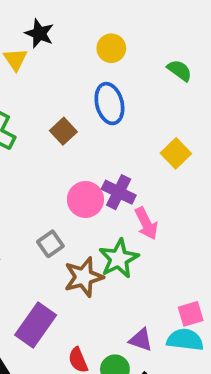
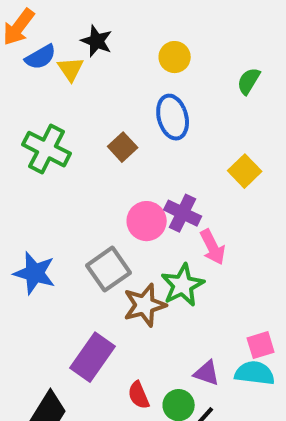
green semicircle: (180, 70) -> (249, 81), turned -95
gray square: (50, 244) -> (109, 269), size x1.5

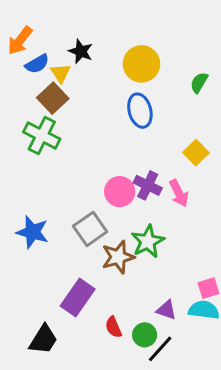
yellow circle: (175, 57) -> (141, 64), size x1.5
brown square: (123, 147) -> (53, 98), moved, size x1.4
pink arrow: (213, 247) -> (179, 193), moved

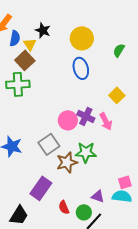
blue semicircle: (37, 64) -> (15, 38), turned -49
green cross: (42, 136) -> (18, 84), turned -30
green star: (148, 241) -> (86, 152), turned 30

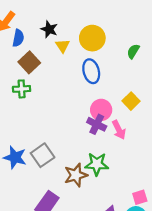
yellow triangle: (30, 44) -> (62, 46), moved
green cross: (18, 84) -> (22, 89), size x0.7
pink circle: (68, 120) -> (101, 110), moved
gray square: (49, 144) -> (43, 155), moved

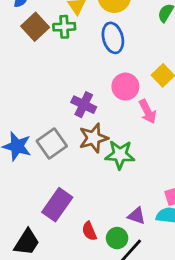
green cross: (22, 89) -> (64, 27), moved
purple cross: (97, 124) -> (84, 105), moved
brown star: (76, 175) -> (93, 138), moved

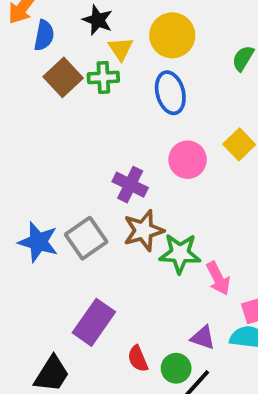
pink arrow: (148, 112) -> (218, 278), moved

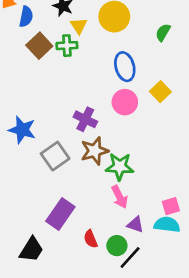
blue ellipse: (170, 93) -> (125, 67), moved
blue star: (38, 242) -> (22, 130), moved
pink arrow: (218, 278) -> (120, 197), moved

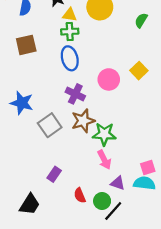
yellow triangle: (79, 26) -> (70, 15), turned -48
brown square: (39, 46) -> (26, 45), moved, turned 30
green cross: (67, 46) -> (70, 32), moved
blue ellipse: (125, 67) -> (70, 58), moved
purple rectangle: (60, 214) -> (54, 174), size x0.6

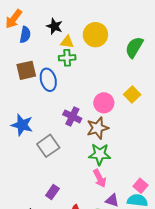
green semicircle: (141, 20) -> (134, 47), size x1.5
blue ellipse: (70, 58) -> (48, 80), moved
brown star: (83, 121) -> (98, 128), moved
pink square: (148, 168) -> (141, 186), turned -32

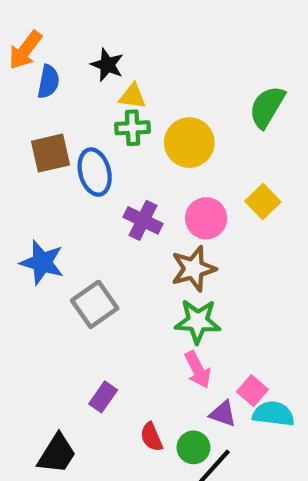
yellow circle: (95, 35) -> (189, 143), moved
purple cross: (72, 116) -> (143, 220), moved
pink square: (141, 186) -> (252, 391), moved

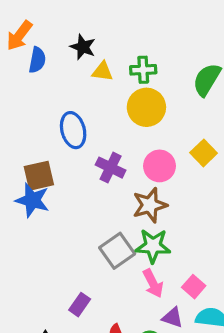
green cross: (132, 128) -> (143, 70), moved
brown square: (50, 153) -> (39, 176), moved
gray square: (95, 304) -> (117, 251), moved
pink square: (252, 391) -> (194, 287), moved

